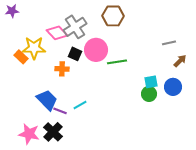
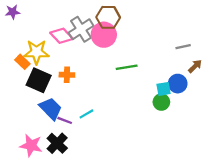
brown hexagon: (113, 16) -> (108, 17), moved
pink circle: (96, 50) -> (104, 35), moved
black square: (75, 54) -> (39, 80), moved, size x1.6
blue circle: (173, 87) -> (178, 84), moved

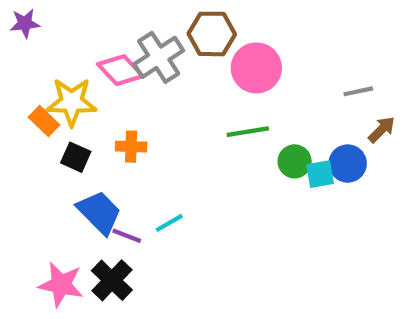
pink circle: (104, 35) -> (256, 68), moved
black square: (39, 80) -> (76, 157), size x0.6
green circle: (161, 102) -> (295, 161), moved

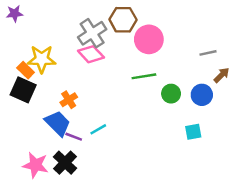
pink diamond: (120, 70) -> (91, 54), moved
orange cross: (131, 147) -> (69, 100), moved, turned -35
black square: (76, 157) -> (23, 90), moved, size x1.5
cyan square: (320, 174) -> (193, 132), moved

